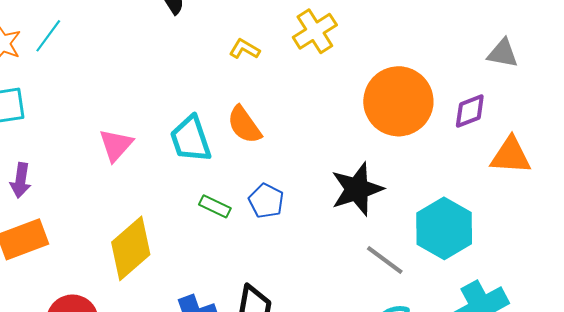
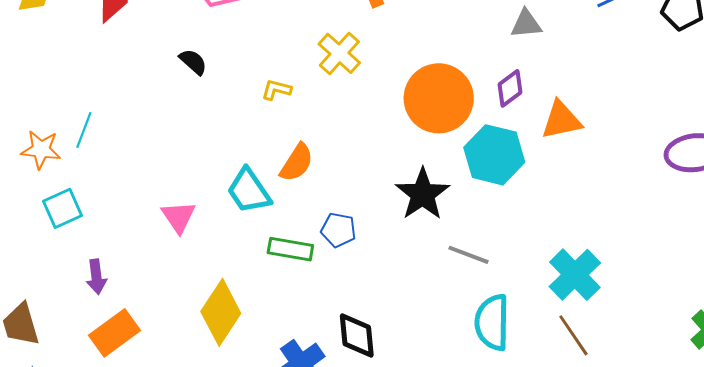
orange semicircle: (244, 125) -> (297, 163), turned -96
green rectangle: (215, 206) -> (290, 249), size x1.4
cyan hexagon: (444, 228) -> (494, 155), moved

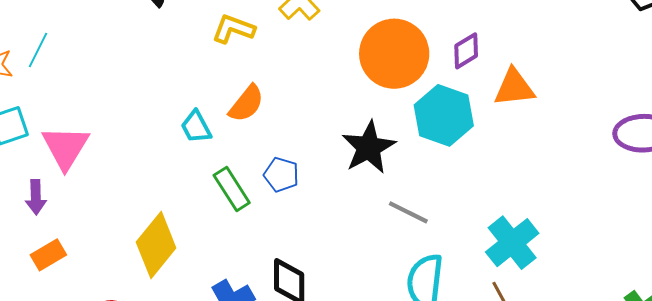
yellow L-shape: (276, 90) -> (233, 29), size x1.4
cyan trapezoid: (249, 191) -> (196, 127), size x0.7
pink triangle: (179, 217) -> (66, 147), moved, size x1.4
green rectangle: (290, 249) -> (232, 189), turned 42
orange rectangle: (115, 333) -> (48, 255), size x0.7

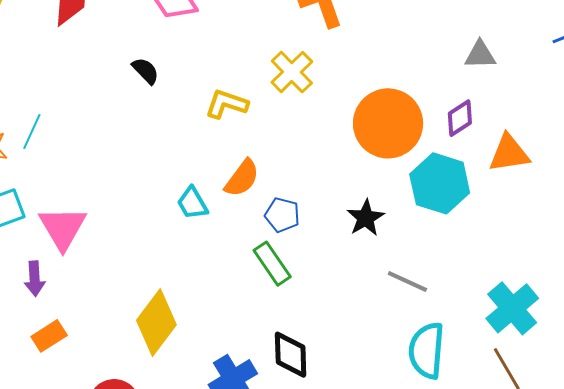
black star: (369, 147) -> (366, 218), size x0.7
blue pentagon: (281, 175) -> (282, 215), moved
green rectangle: (232, 189) -> (272, 264), moved

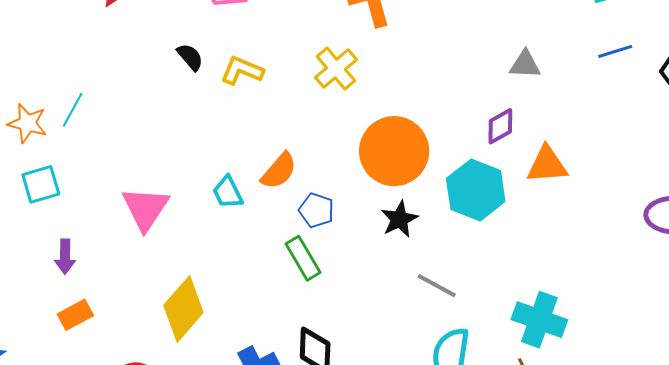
yellow L-shape: (227, 104) -> (242, 71), moved
orange circle: (388, 123) -> (394, 151), moved
pink triangle: (63, 228) -> (146, 209), moved
cyan cross: (512, 308) -> (539, 320), turned -34

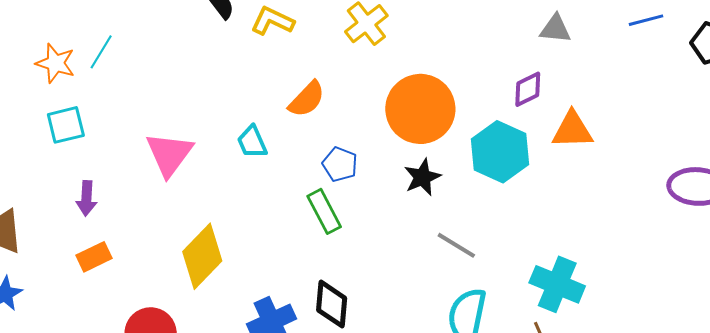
orange semicircle: (279, 171) -> (307, 99), moved

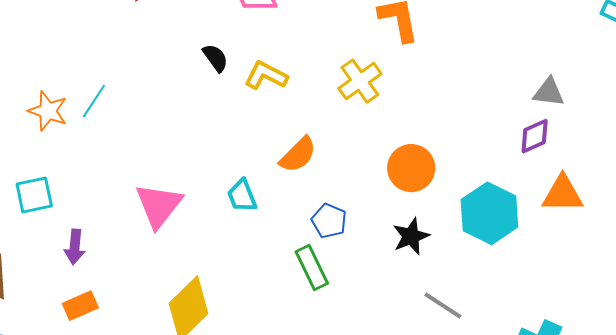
purple diamond: (528, 89) -> (535, 136), moved
orange circle: (420, 109) -> (411, 168), size x0.7
cyan square: (66, 125) -> (34, 195), moved

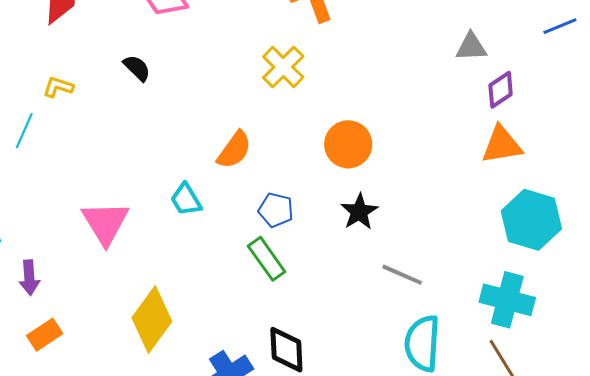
yellow L-shape: (266, 76) -> (58, 87), moved, size x0.7
purple diamond: (535, 136) -> (501, 90), moved
cyan hexagon: (489, 213) -> (531, 220), moved

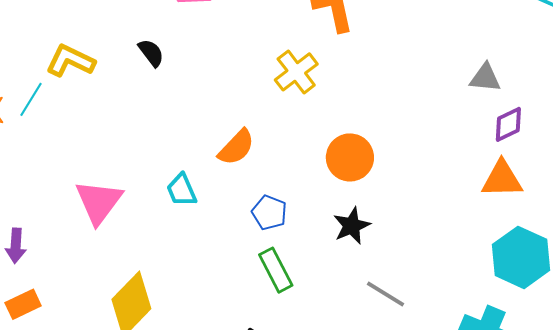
yellow L-shape: (58, 87) -> (70, 61), size x1.6
green rectangle: (267, 259) -> (276, 270), moved

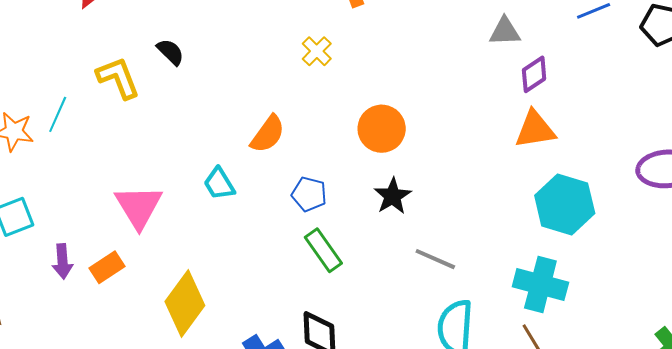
yellow L-shape: (70, 61) -> (118, 78), moved, turned 51
yellow cross: (296, 72) -> (317, 51), size x0.7
orange rectangle: (23, 304) -> (107, 267), moved

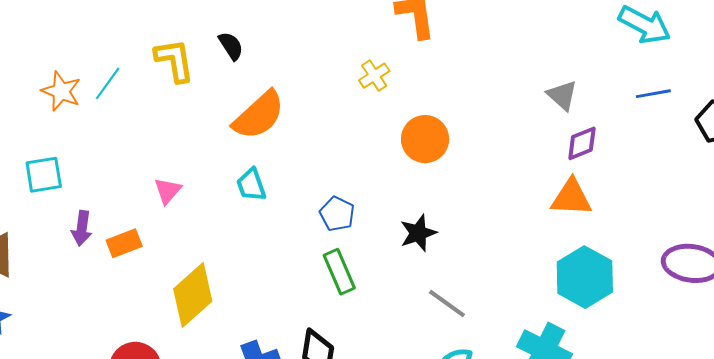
gray triangle: (505, 31) -> (562, 95), turned 32
orange circle: (382, 129) -> (425, 139), moved
orange semicircle: (268, 134) -> (259, 115), moved, size x1.4
pink triangle: (139, 207) -> (168, 191), size x0.6

